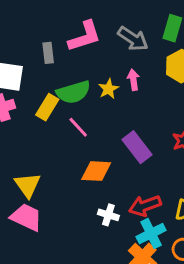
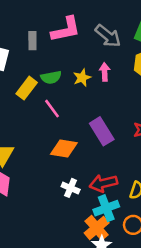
green semicircle: (73, 92) -> (51, 77), size x0.7

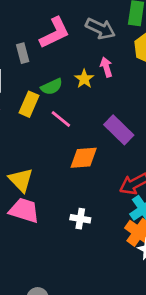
white cross: (71, 188) -> (80, 219), moved

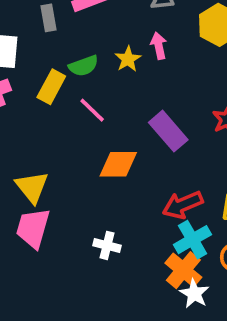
pink trapezoid: (24, 210) -> (33, 228), turned -96

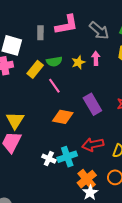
cyan cross: (192, 240) -> (67, 157), moved

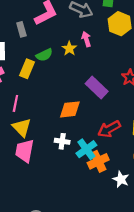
pink line: (54, 86) -> (15, 103), moved, turned 63
white cross: (49, 159) -> (62, 141), moved
orange cross: (87, 179) -> (98, 161), moved, turned 30

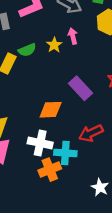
white cross: (62, 141) -> (40, 143), size x1.5
cyan cross: (86, 149) -> (65, 153), turned 36
orange cross: (98, 161) -> (50, 170), moved

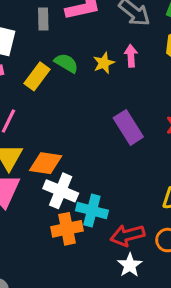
green semicircle: (27, 50) -> (66, 63), turned -138
orange diamond: (51, 110) -> (46, 163), moved
red arrow: (91, 133) -> (127, 235), moved

